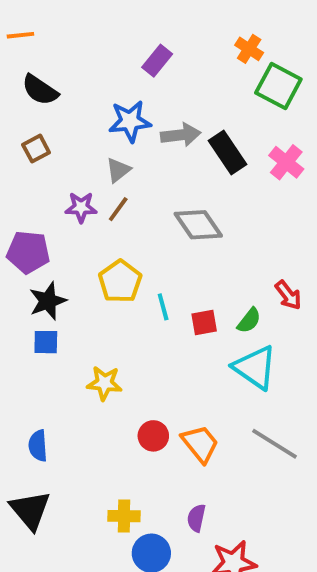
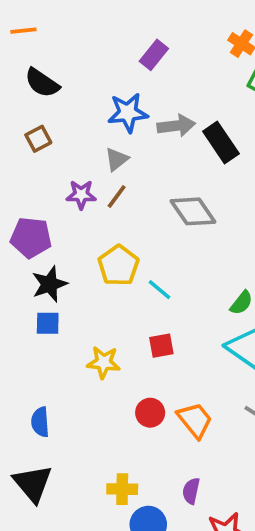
cyan line: (163, 307) -> (159, 290), turned -35
red square: (204, 323) -> (161, 346), moved

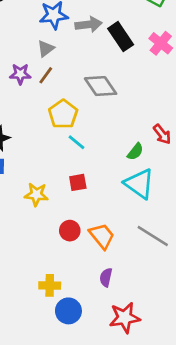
yellow pentagon: (118, 265) -> (63, 114), moved
purple semicircle: (191, 491) -> (106, 277), moved

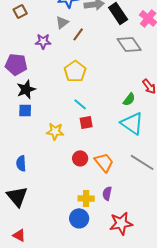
brown line: (46, 75) -> (78, 34), moved
gray diamond: (101, 86) -> (129, 44), moved
cyan line: (76, 142) -> (80, 104), moved
yellow cross: (50, 285) -> (86, 198), moved

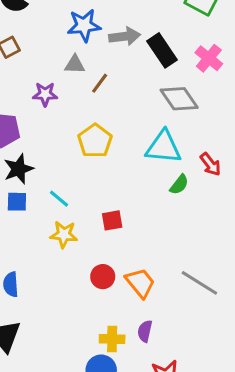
gray triangle: (62, 22) -> (75, 64), turned 40
cyan line: (80, 104) -> (59, 199), moved
cyan triangle: (132, 123) -> (164, 147), moved, turned -30

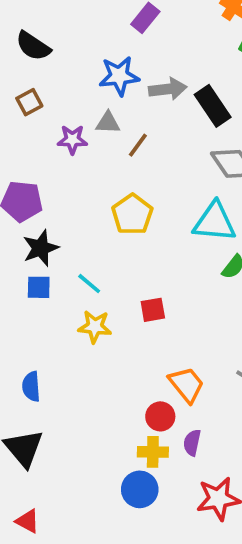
purple star: (45, 94) -> (72, 140), moved
red circle: (103, 277) -> (160, 416), moved

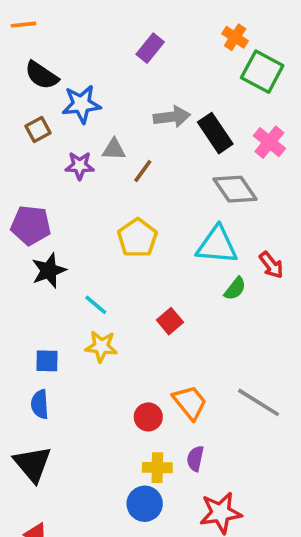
blue star: (119, 76) -> (81, 104), moved
blue square: (39, 287) -> (47, 361), moved
red square: (153, 310) -> (170, 321), moved, turned -30
red circle: (160, 416) -> (148, 417), moved

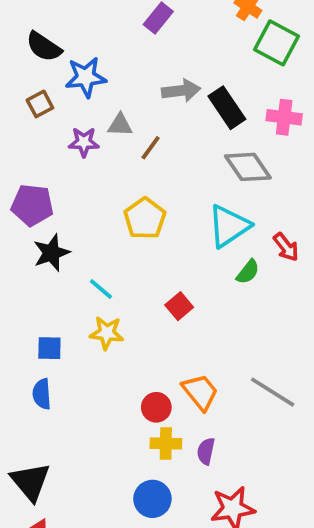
pink cross: (269, 142) -> (284, 117), turned -32
cyan triangle: (217, 245) -> (229, 226), turned -39
black triangle: (33, 464) -> (30, 482), moved
yellow cross: (157, 468) -> (166, 444), moved

